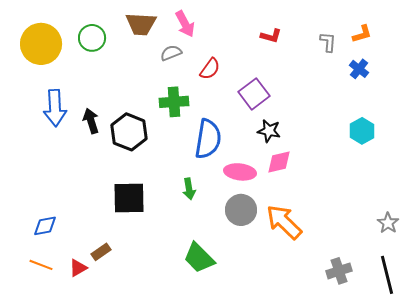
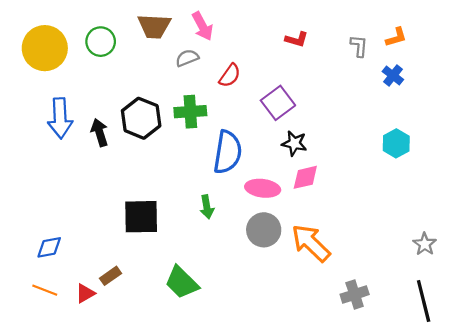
black hexagon: (129, 132) -> (141, 118), moved
green trapezoid: (199, 258) -> (182, 282), moved
gray cross: (339, 271) -> (355, 294), moved

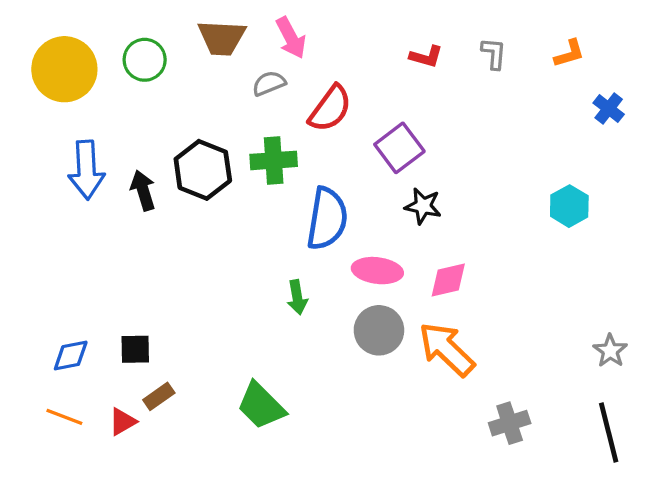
gray L-shape: (359, 46) -> (494, 53), moved
red semicircle: (230, 75) -> (330, 109), size x1.4
blue cross: (393, 75) -> (609, 109), moved
pink diamond: (305, 177) -> (448, 280), moved
black square: (141, 217) -> (135, 349), moved, size x0.6

